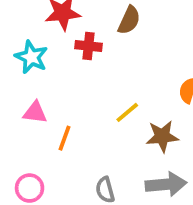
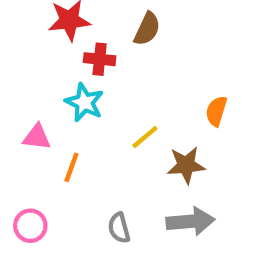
cyan star: (31, 57) -> (84, 102), moved

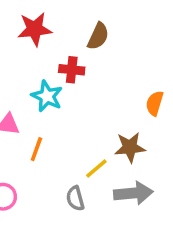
red cross: (100, 59) -> (72, 70), moved
yellow line: (145, 137) -> (96, 168), moved

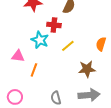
yellow line: (96, 168) -> (68, 46), moved

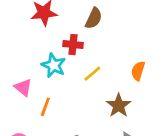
pink triangle: (18, 56) -> (23, 87), turned 32
brown star: (87, 69) -> (119, 105), turned -30

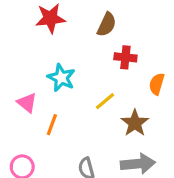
red cross: (73, 45) -> (125, 57), moved
yellow line: (92, 74) -> (105, 101), moved

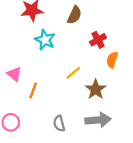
red cross: (125, 57) -> (98, 40), moved, turned -35
cyan star: (61, 78) -> (45, 40), moved

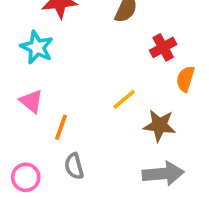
cyan star: (45, 40) -> (37, 47), moved
brown star: (96, 89) -> (159, 125), turned -30
gray semicircle: (59, 123) -> (74, 166), moved

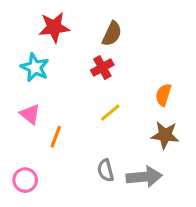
red cross: (163, 47) -> (102, 68), moved
brown star: (159, 125) -> (165, 135), moved
gray semicircle: (74, 166) -> (106, 170), moved

